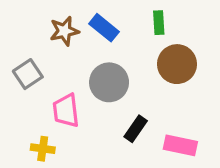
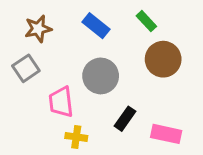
green rectangle: (159, 23) -> (146, 21), turned -40
brown star: (64, 31) -> (38, 29), moved
yellow cross: (43, 149) -> (76, 137), moved

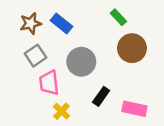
blue rectangle: (96, 26) -> (62, 23), moved
gray square: (26, 68) -> (36, 56), moved
yellow cross: (76, 137) -> (62, 111), turned 35

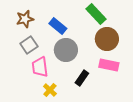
green rectangle: (118, 17) -> (96, 14), size x1.5
blue rectangle: (62, 23) -> (58, 26), moved
pink rectangle: (134, 109) -> (109, 65), moved

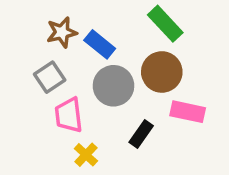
brown star: (25, 19) -> (62, 32), moved
brown circle: (107, 39) -> (162, 72), moved

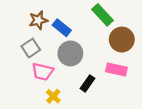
brown circle: (162, 72) -> (122, 40), moved
pink trapezoid: (69, 115) -> (43, 72), turned -70

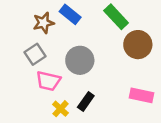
blue rectangle: (62, 28) -> (70, 14), moved
pink rectangle: (116, 69) -> (141, 95), moved
black rectangle: (88, 83) -> (86, 101), moved

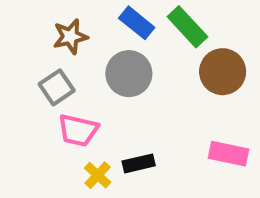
blue rectangle: (70, 14) -> (137, 23), moved
gray circle: (80, 60) -> (129, 74), moved
black rectangle: (86, 101) -> (139, 163), turned 42

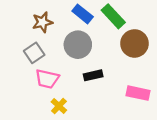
black rectangle: (139, 163) -> (93, 75), moved

